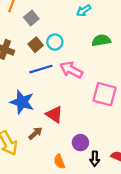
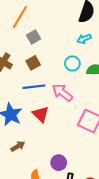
cyan circle: (55, 42) -> (72, 64), moved
red triangle: (54, 114) -> (41, 114), moved

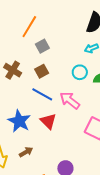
blue line: (34, 87) -> (42, 94), turned 35

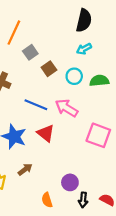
brown square: (42, 71) -> (49, 69), moved

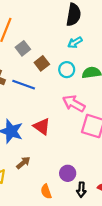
blue line: (36, 105) -> (24, 85), moved
pink arrow: (67, 108) -> (74, 103), moved

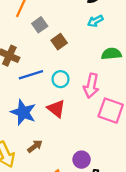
cyan circle: (67, 70) -> (61, 79), moved
blue line: (24, 85) -> (31, 75), moved, turned -40
pink arrow: (74, 103) -> (91, 86), turned -110

